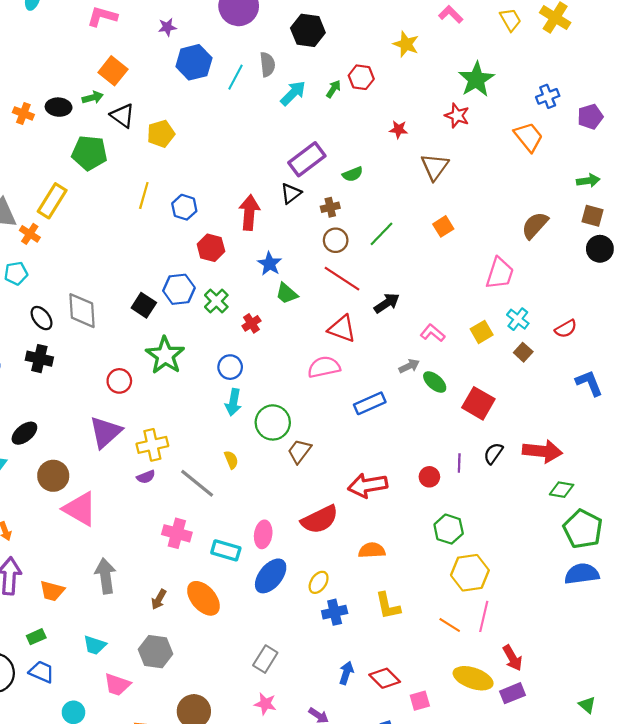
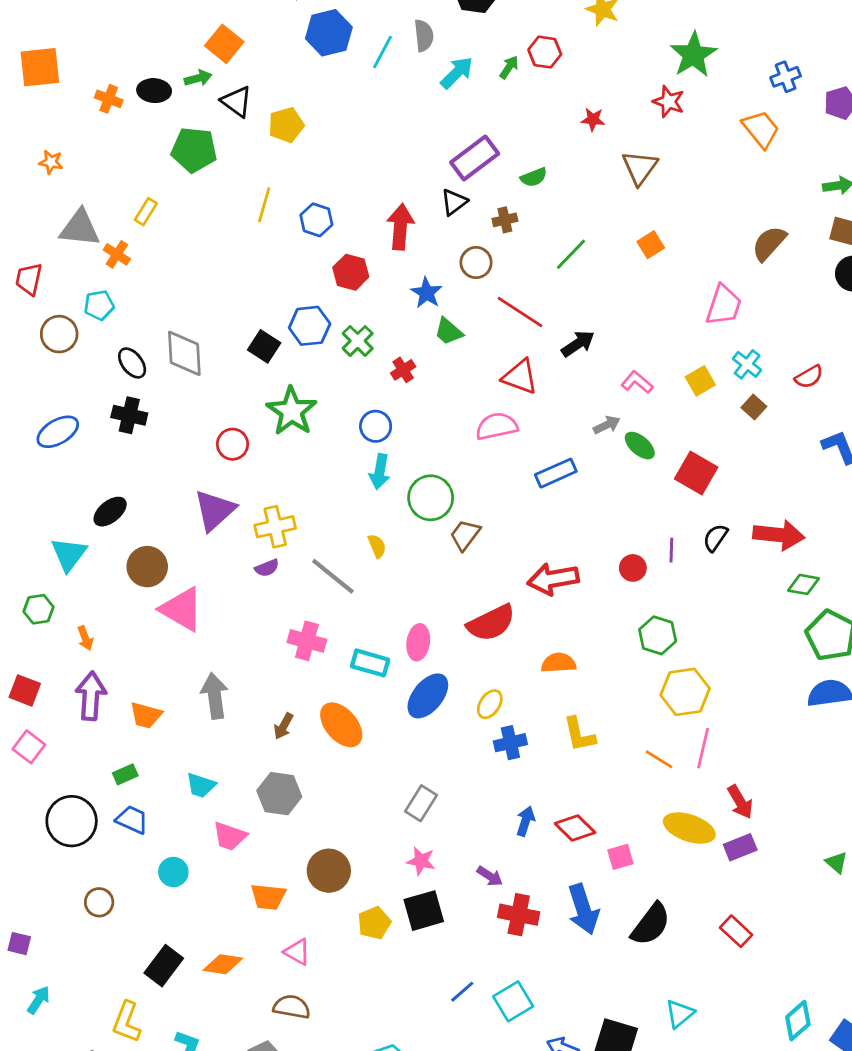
yellow rectangle: (52, 201) -> (146, 212), size x0.6
brown circle: (336, 240) -> (476, 263), moved

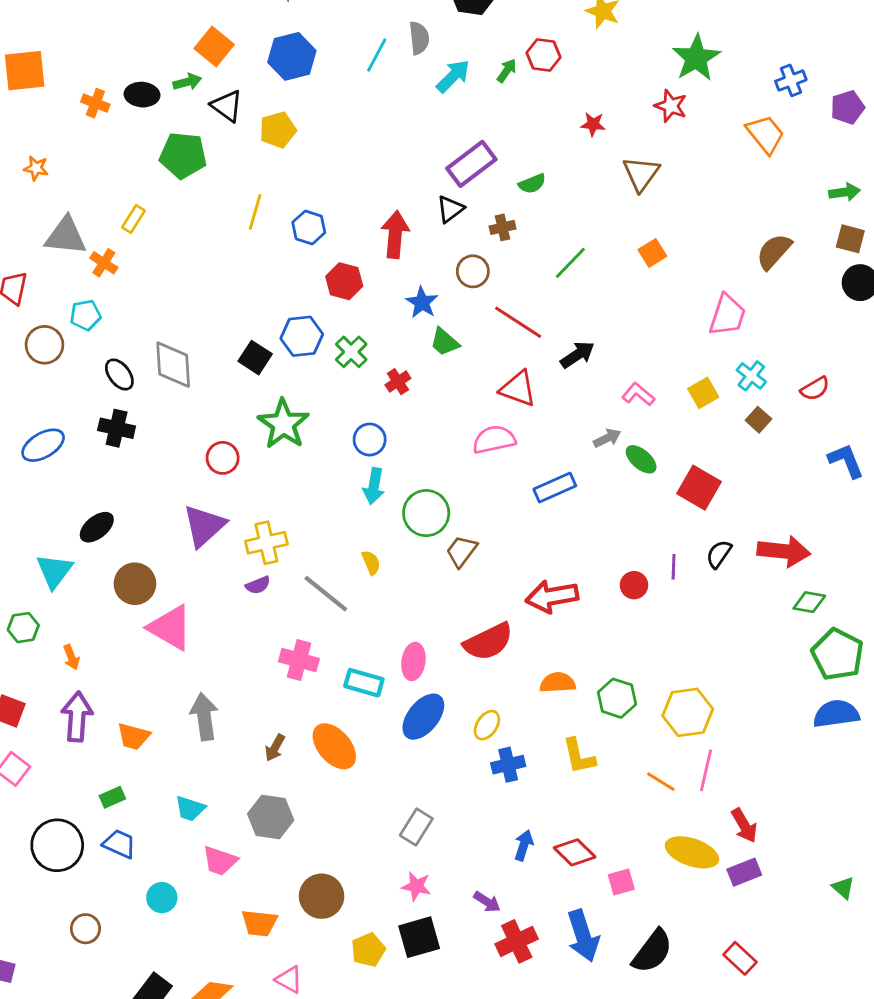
blue hexagon: (329, 33) -> (292, 56), moved
green hexagon: (658, 635) -> (617, 698), moved
red cross: (519, 915) -> (517, 941), turned -36

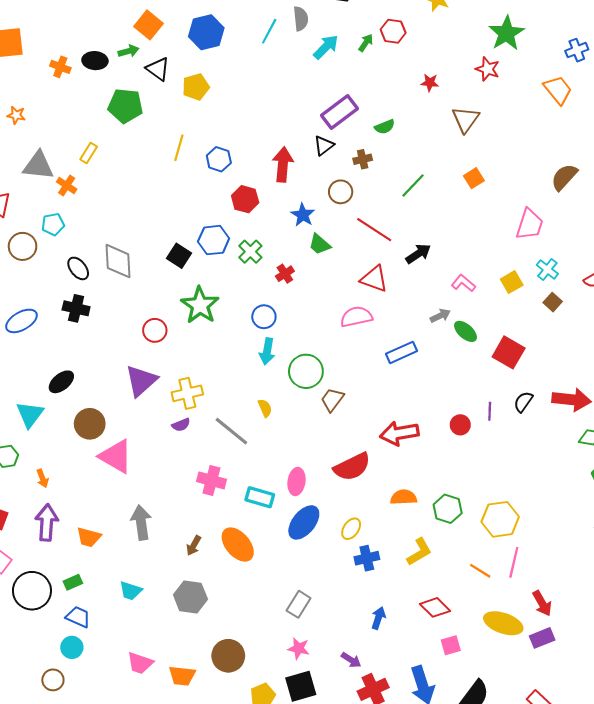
yellow L-shape: (579, 756) -> (419, 552), turned -108
black circle: (57, 845) -> (32, 591), moved
red diamond: (575, 852) -> (435, 607), moved
pink trapezoid: (220, 861) -> (140, 663), moved
cyan circle: (162, 898) -> (72, 647), moved

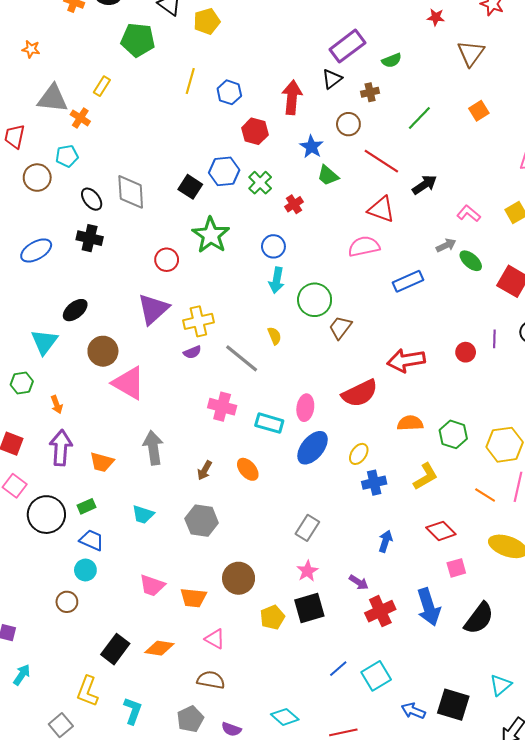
orange ellipse: (238, 545) -> (248, 469), size x0.7
pink star: (299, 648) -> (307, 571), turned 30

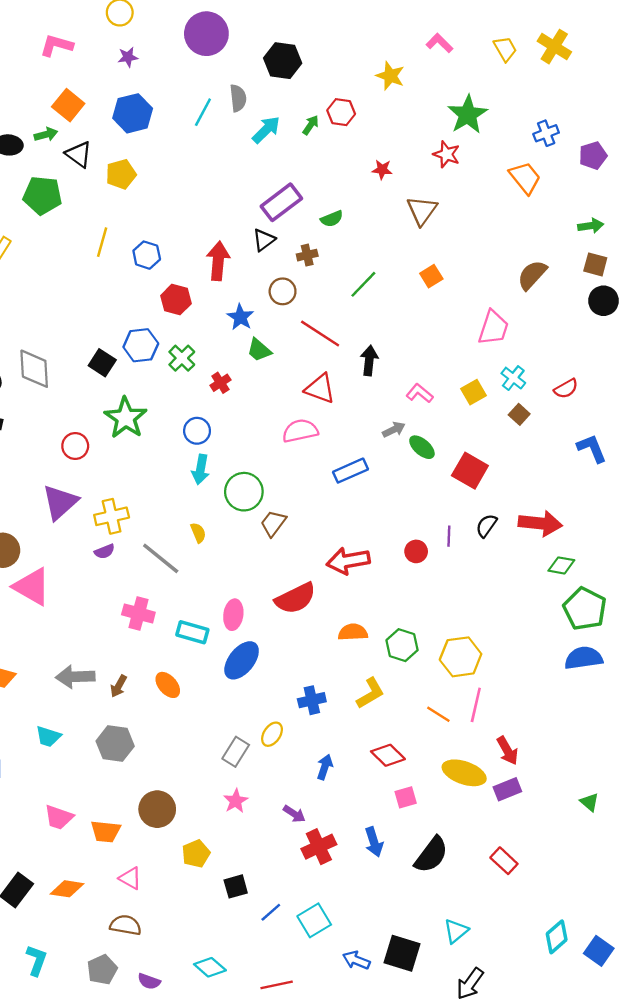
black arrow: (424, 185) -> (369, 360), turned -50
gray arrow: (153, 448) -> (75, 677), moved, turned -84
yellow ellipse: (359, 454) -> (272, 734), moved
blue arrow: (429, 607) -> (374, 842), size x0.7
black square: (309, 608) -> (236, 886), moved, size x0.7

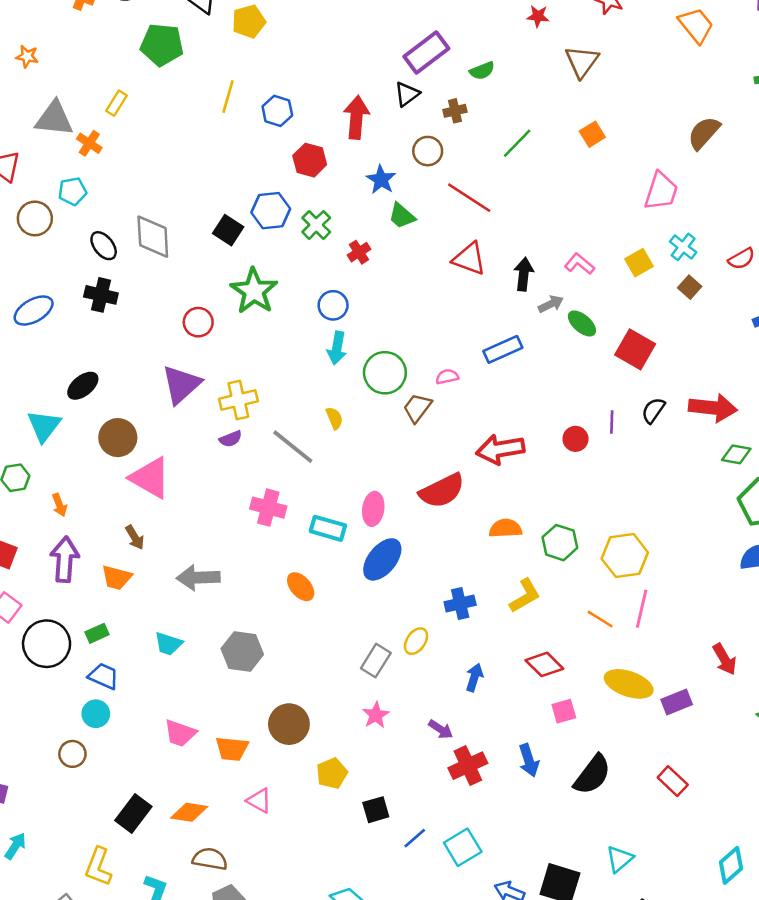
black arrow: (369, 360) -> (524, 274), moved
pink semicircle: (300, 431) -> (447, 377), moved, size x0.6
brown arrow: (119, 686) -> (135, 537), moved, turned -60
red arrow: (507, 751) -> (725, 659), moved
brown semicircle: (126, 925) -> (210, 859), moved

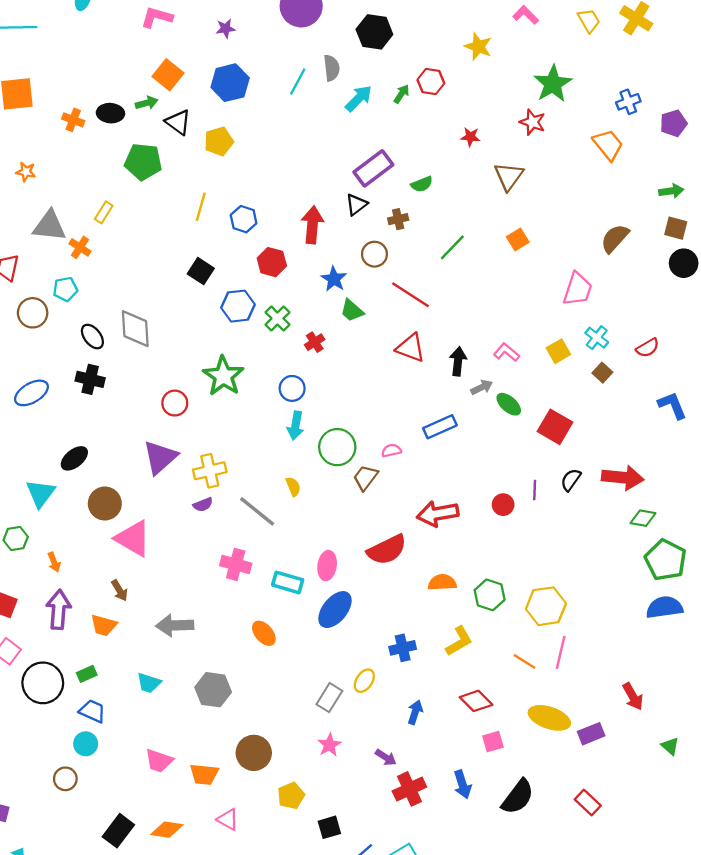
black square: (228, 230) -> (201, 271), moved

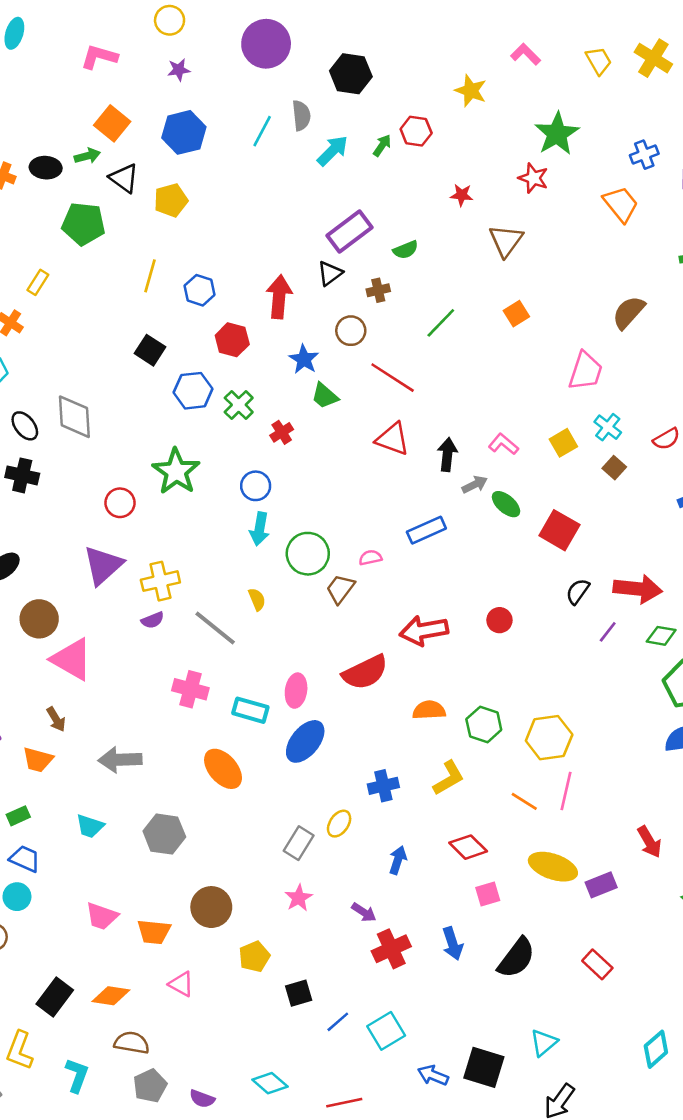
purple line: (535, 490) -> (608, 632), moved, turned 36
orange ellipse: (264, 633) -> (223, 769), size x1.4

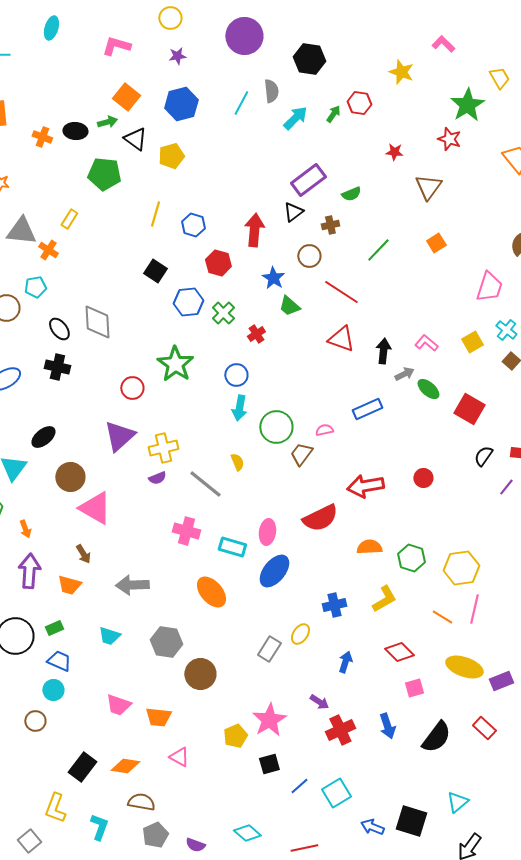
yellow trapezoid: (599, 61) -> (499, 78), moved
pink star: (299, 898) -> (269, 720), moved, size x1.6
brown circle: (211, 907) -> (200, 674), moved
red rectangle: (597, 964) -> (484, 728), moved

